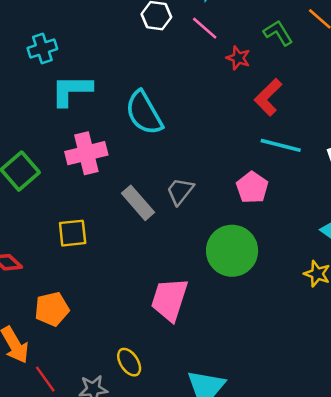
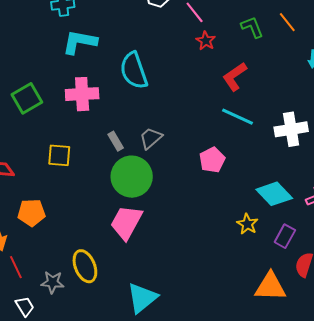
red star: (238, 58) -> (206, 41), moved
pink pentagon: (252, 187) -> (212, 160), moved
gray rectangle: (138, 203) -> (116, 141), size x0.7
green circle: (232, 251) -> (132, 177), moved
yellow ellipse: (129, 362) -> (85, 266), size x1.4

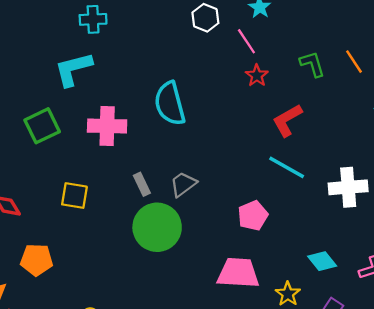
cyan L-shape: (80, 42) -> (73, 69), moved, turned -30
cyan diamond: (274, 194) -> (322, 261), size x0.7
pink trapezoid: (126, 222) -> (238, 273), moved, turned 60

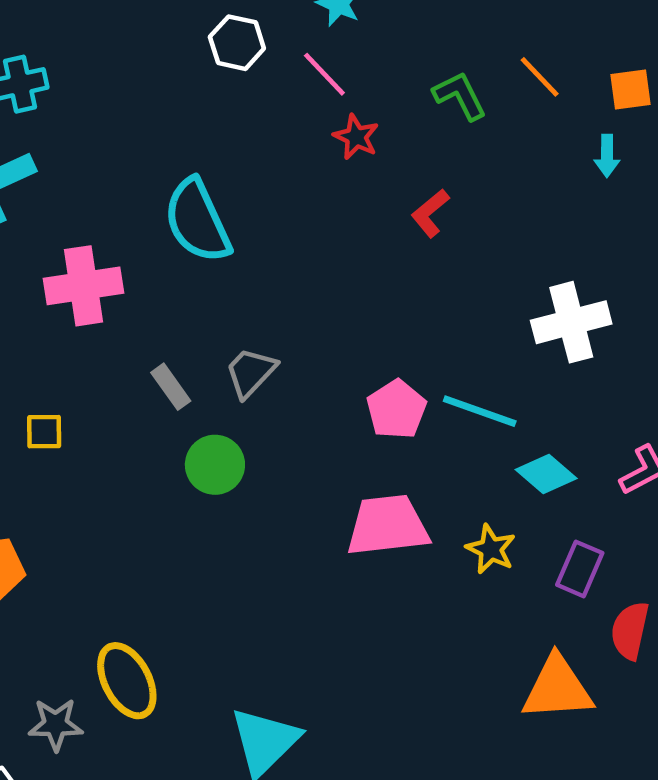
red L-shape: (287, 120) -> (430, 213), size x0.7
cyan line: (287, 167) -> (480, 411), moved
yellow square: (74, 196) -> (44, 432), size x0.7
green circle: (157, 227) -> (215, 465), size x0.6

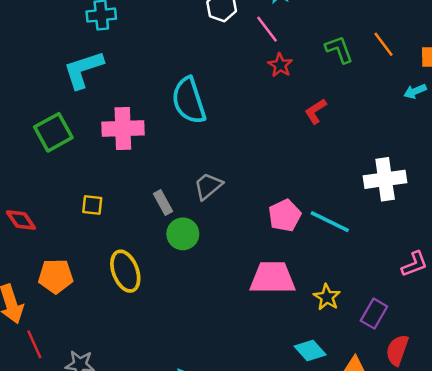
cyan arrow: (607, 156) -> (415, 91), turned 60
gray rectangle: (171, 387) -> (163, 203), moved
cyan diamond: (546, 474) -> (310, 350), moved
yellow ellipse: (127, 681) -> (125, 271), moved

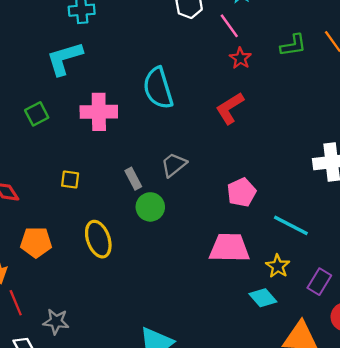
green L-shape: (339, 49) -> (293, 45), turned 100
red L-shape: (316, 111) -> (230, 108), moved, size x1.4
green square: (53, 132) -> (37, 114), size x0.7
cyan line: (330, 222) -> (291, 225), moved
cyan diamond: (310, 350) -> (263, 298), moved

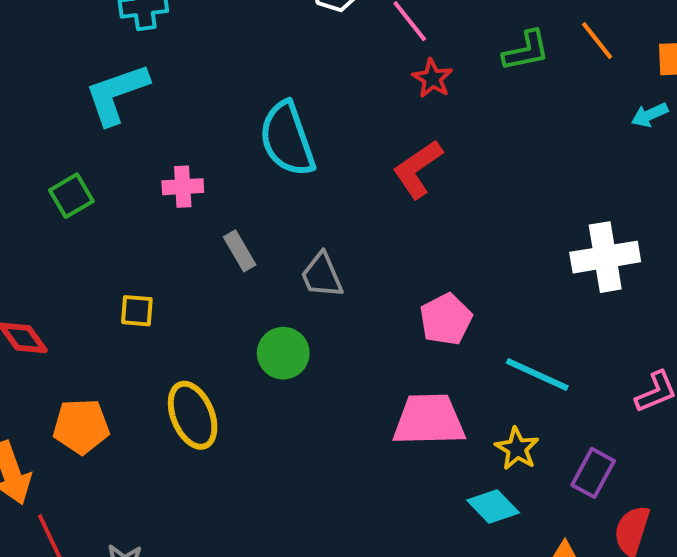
pink cross: (99, 112) -> (183, 187), size x0.6
gray trapezoid: (174, 165) -> (322, 275), turned -72
gray rectangle: (133, 179) -> (240, 251), moved

